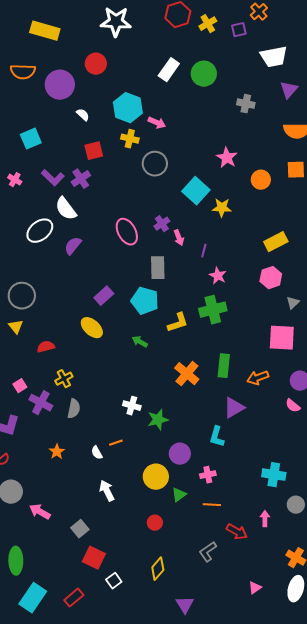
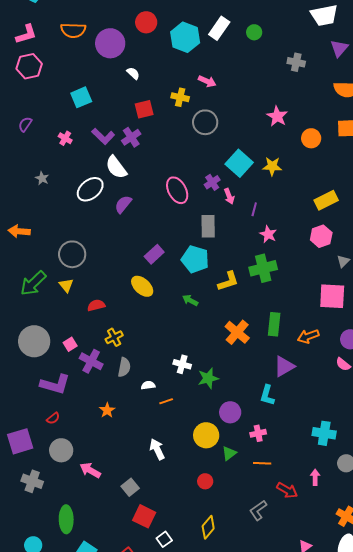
green circle: (204, 74) -> (254, 32), size x0.6
cyan hexagon: (128, 108) -> (185, 37), moved
cyan square: (196, 191) -> (239, 163), moved
white semicircle: (97, 453) -> (148, 385), moved, turned 112

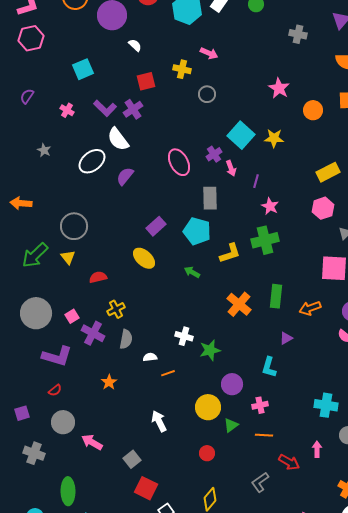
gray circle: (205, 122) -> (207, 94), size x0.7
purple triangle: (284, 366) -> (286, 338), size x0.6
purple square: (20, 441) -> (22, 413), size x0.6

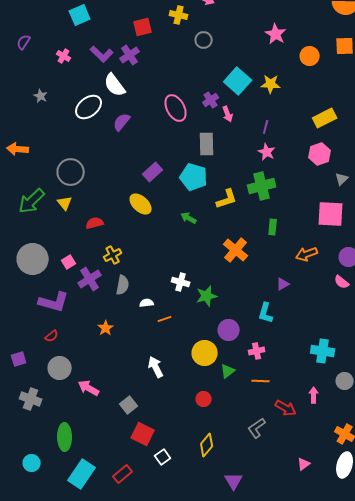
purple line: (256, 181) -> (266, 127), moved
green rectangle: (276, 296) -> (273, 227), moved, size x0.7
purple cross: (93, 333) -> (90, 279), turned 30

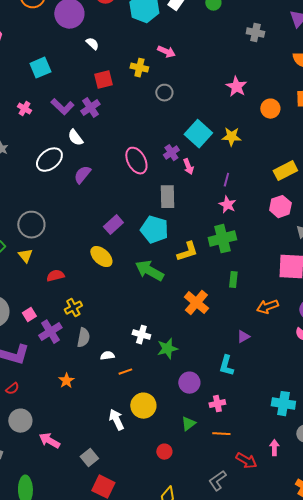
white semicircle: (115, 85) -> (75, 138), size x0.7
green arrow: (189, 218) -> (149, 271), size x1.8
yellow circle: (205, 353) -> (143, 406), moved

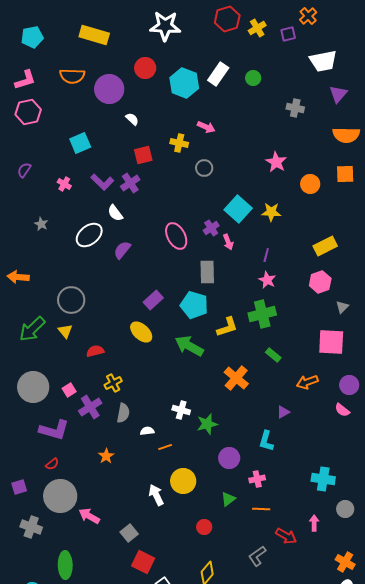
green rectangle: (233, 280) -> (273, 355), turned -56
gray circle: (20, 421) -> (60, 496), size x1.4

